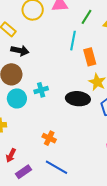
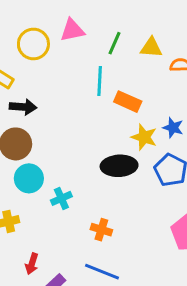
orange rectangle: (90, 57) -> (128, 102), turned -42
cyan cross: (41, 90) -> (61, 198), moved
orange cross: (49, 138) -> (101, 230), moved

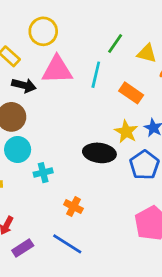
pink triangle: (72, 30) -> (57, 70), moved, size x1.4
orange rectangle: (128, 102) -> (131, 93), moved

